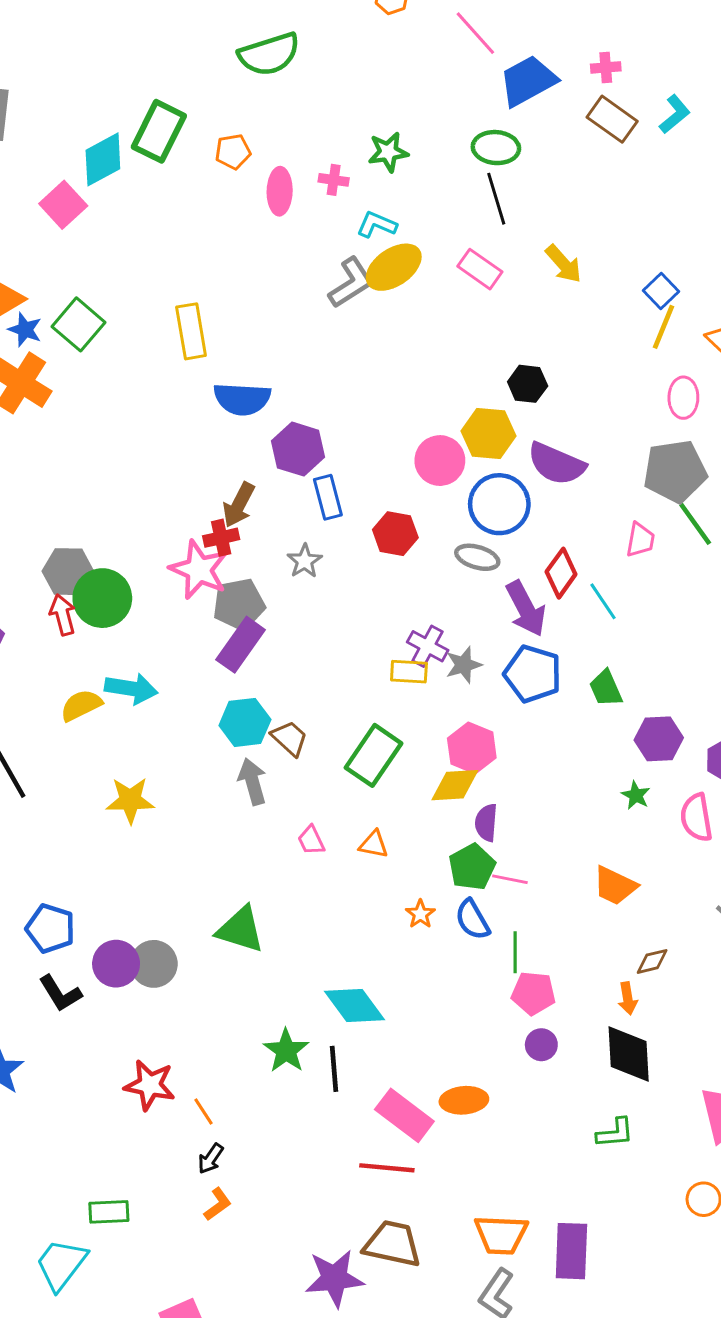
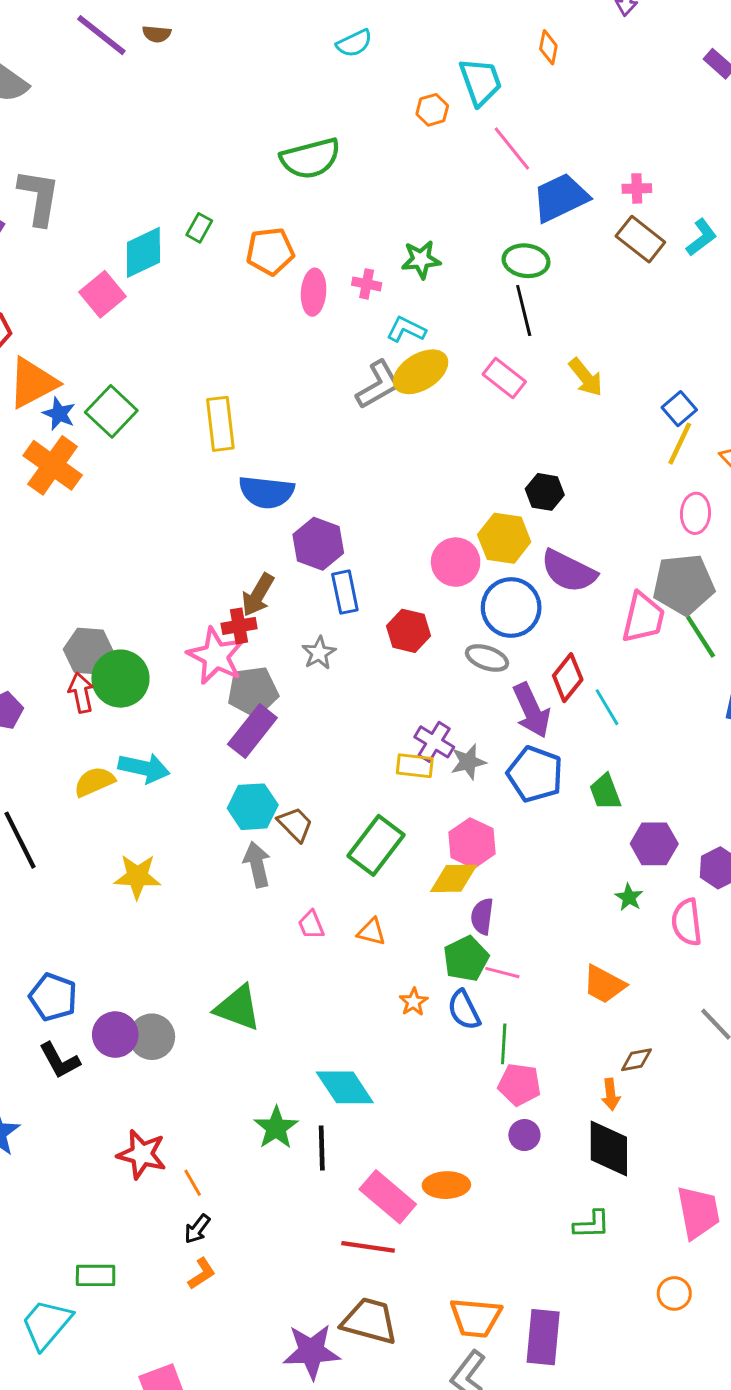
green rectangle: (159, 131) -> (199, 228), size x0.5
orange pentagon: (233, 152) -> (270, 251), size x1.4
pink trapezoid: (640, 540) -> (643, 618), moved, size x1.5

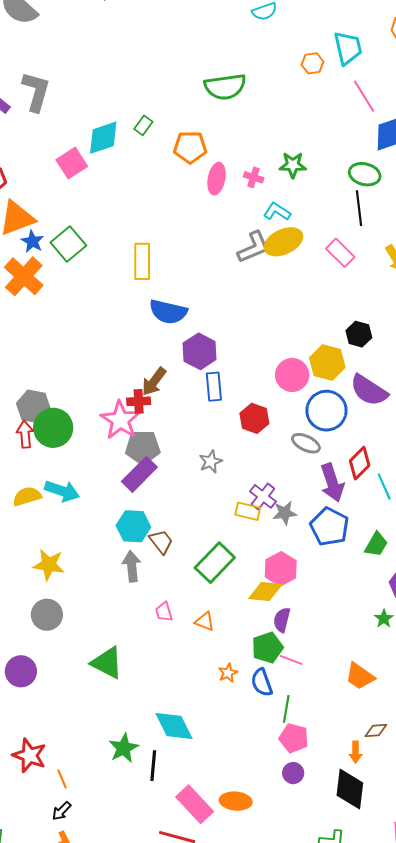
gray star: (319, 653) -> (211, 462), moved
green trapezoid: (605, 792) -> (376, 544), turned -136
gray circle: (152, 1037) -> (47, 615), moved

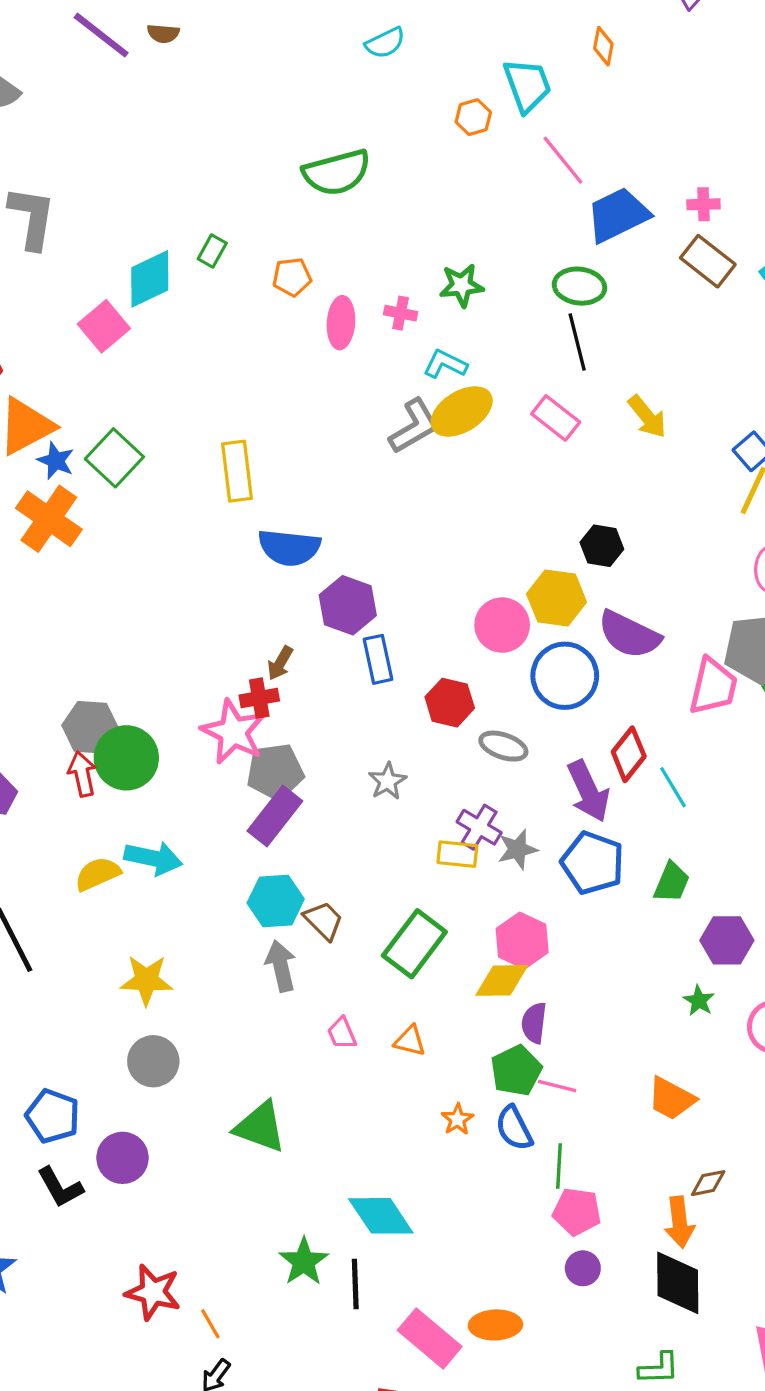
orange pentagon: (190, 147) -> (292, 277), size x0.7
brown arrow: (154, 382) -> (280, 663), size x0.7
gray ellipse: (306, 443) -> (503, 746), moved
orange arrow: (356, 752) -> (679, 1222), size x1.4

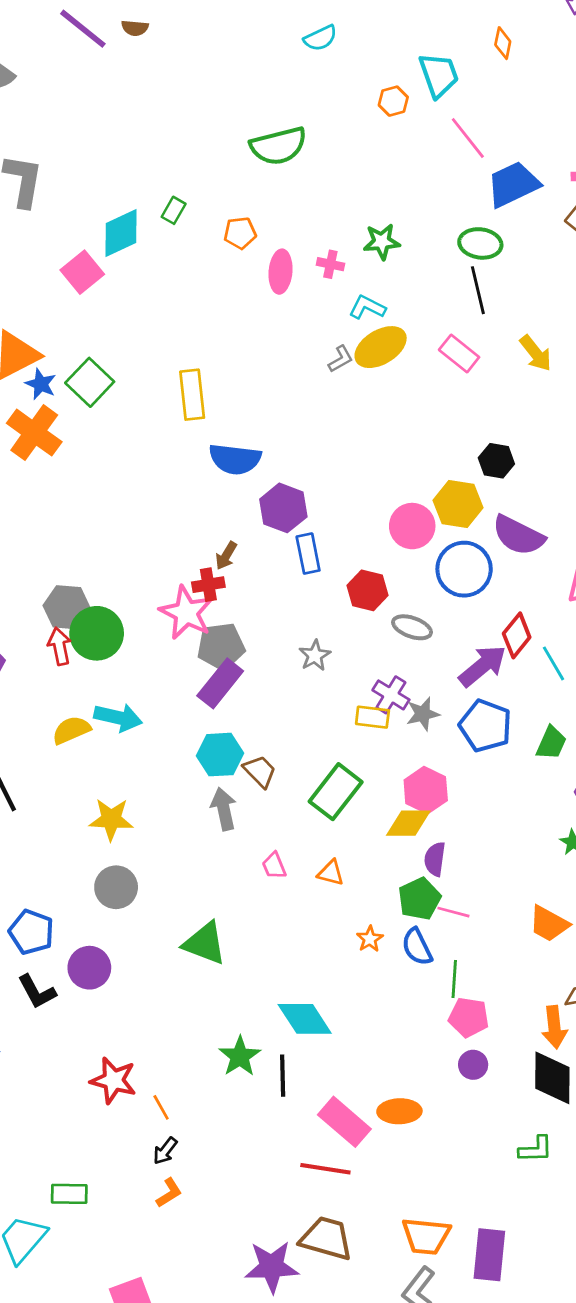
gray L-shape: (414, 426) -> (341, 359), size x0.6
purple arrow: (588, 791) -> (483, 666), turned -105

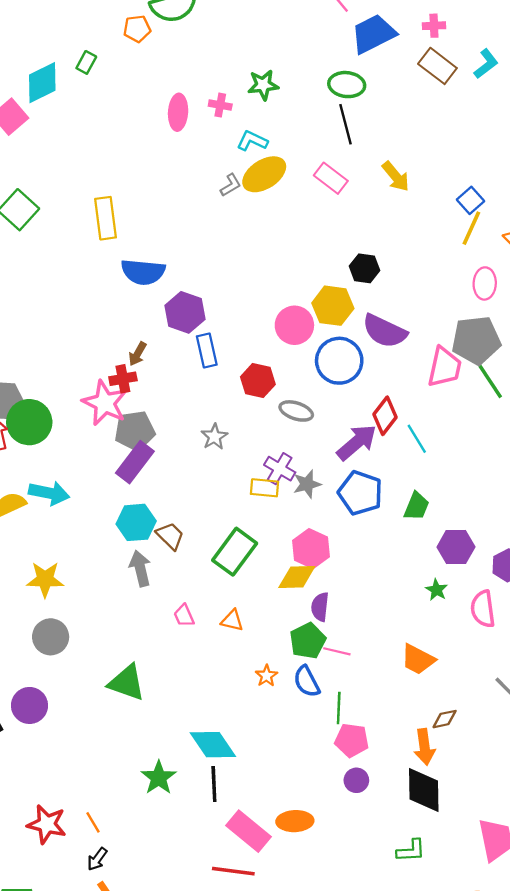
orange pentagon: (240, 233) -> (137, 29), moved
black line: (283, 1076) -> (214, 784), moved
red star: (113, 1080) -> (47, 824), moved

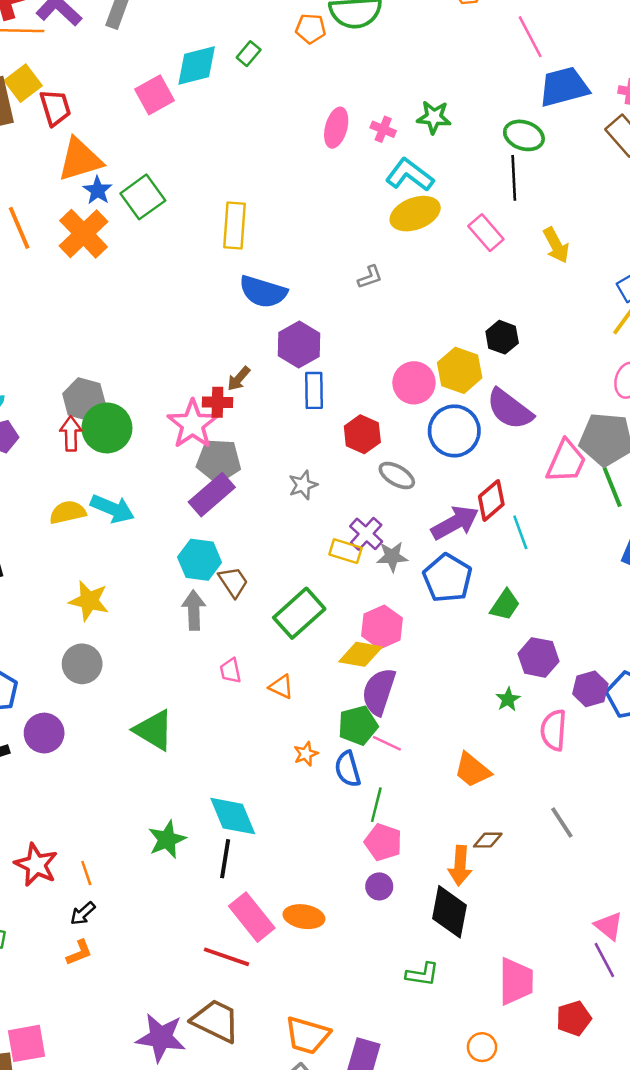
cyan L-shape: (252, 141) -> (410, 175), size x1.4
gray L-shape: (231, 185) -> (370, 277), moved
purple semicircle: (320, 607) -> (379, 692), size x1.5

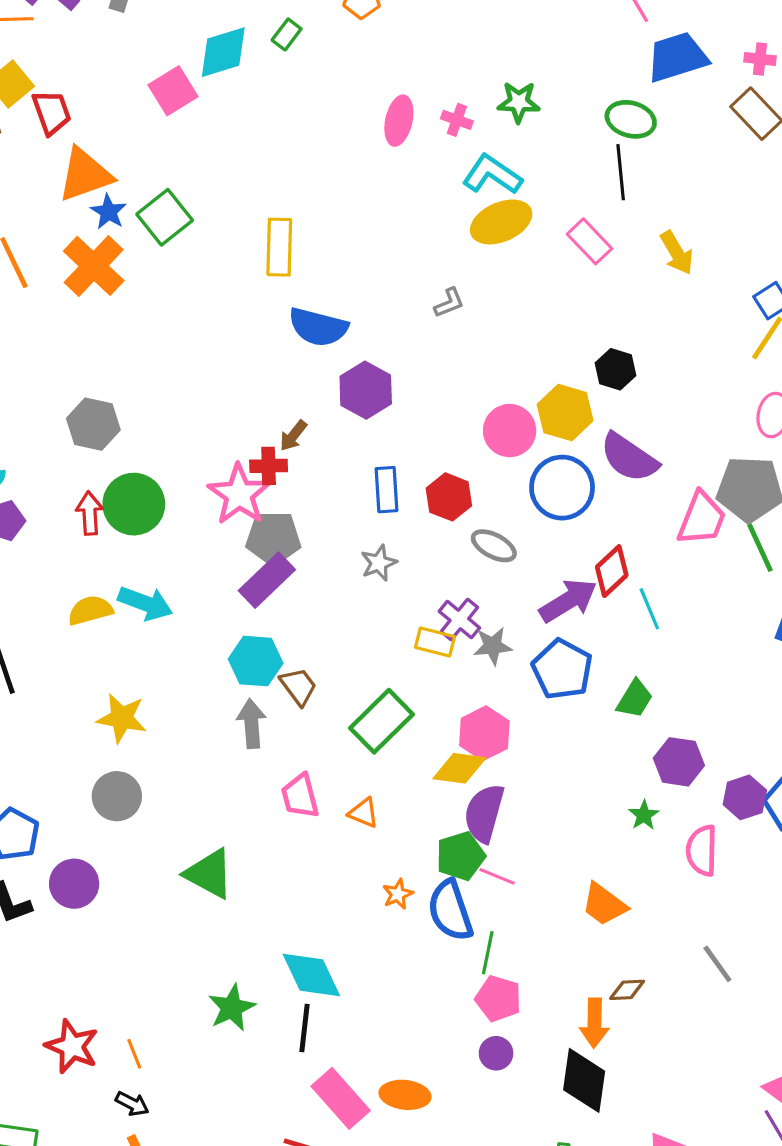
blue rectangle: (314, 390) -> (387, 490), moved
gray hexagon: (84, 399) -> (93, 424), moved
pink trapezoid: (230, 671) -> (300, 796), size x1.4
blue semicircle: (348, 769) -> (450, 910), size x1.4
black arrow: (83, 913) -> (132, 1104), turned -108

